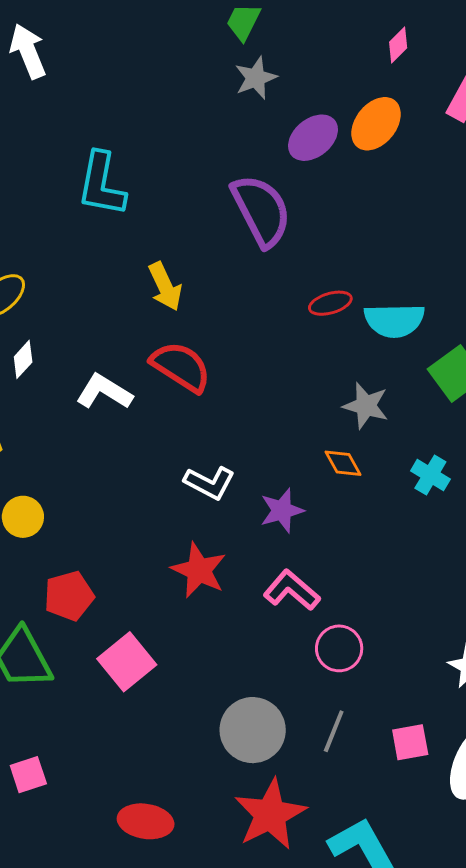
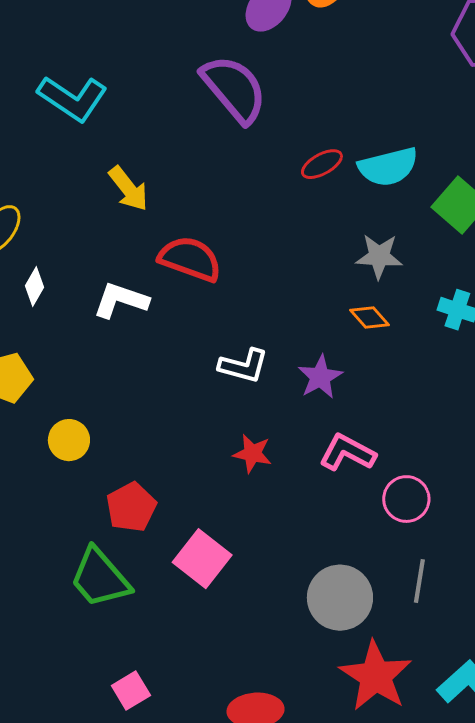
cyan L-shape: (102, 184) -> (73, 98), turned -54
yellow arrow: (165, 286) -> (128, 189), moved
red star: (199, 570) -> (252, 454), size x0.7

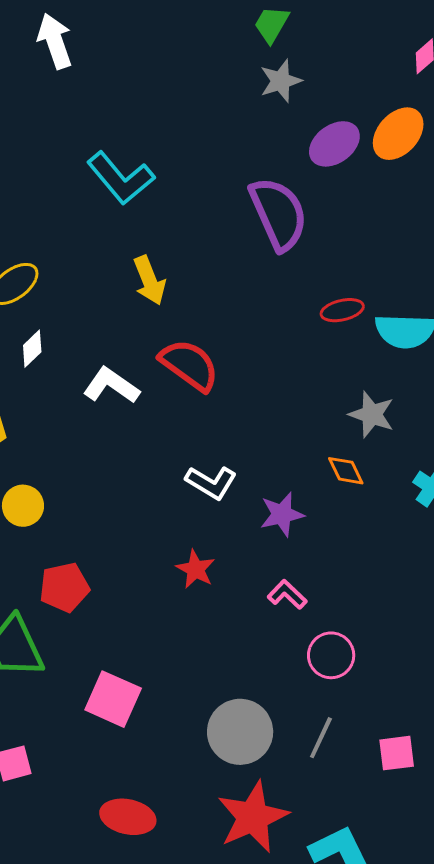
pink L-shape: (347, 453) -> (287, 595), size x0.7
pink square: (202, 559) -> (113, 699), moved, turned -30

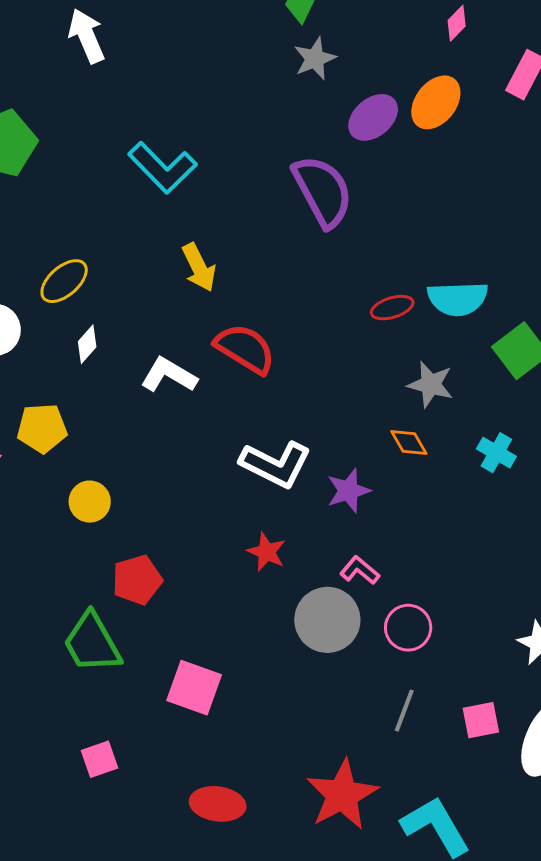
red ellipse: (342, 310) -> (392, 308), moved
white L-shape: (211, 482) -> (276, 464), size x1.4
gray circle: (240, 732) -> (327, 620), moved

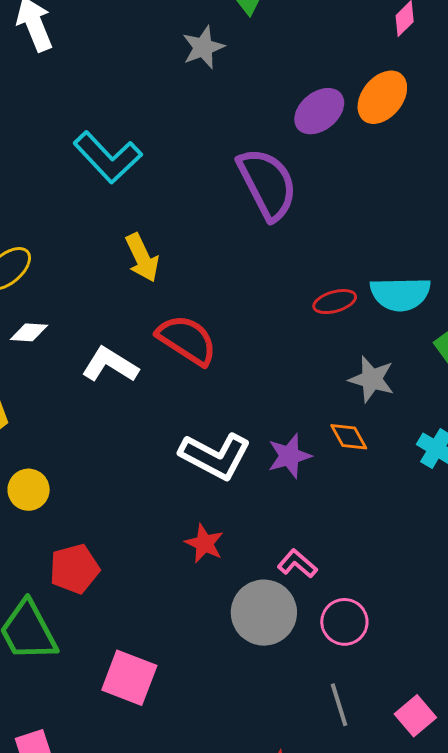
gray star: (315, 59) -> (203, 47), moved
white diamond: (87, 344) -> (29, 332), turned 51
purple star: (348, 491) -> (289, 456), moved
gray line: (404, 711) -> (339, 705), turned -39
pink square: (481, 720) -> (415, 716), turned -30

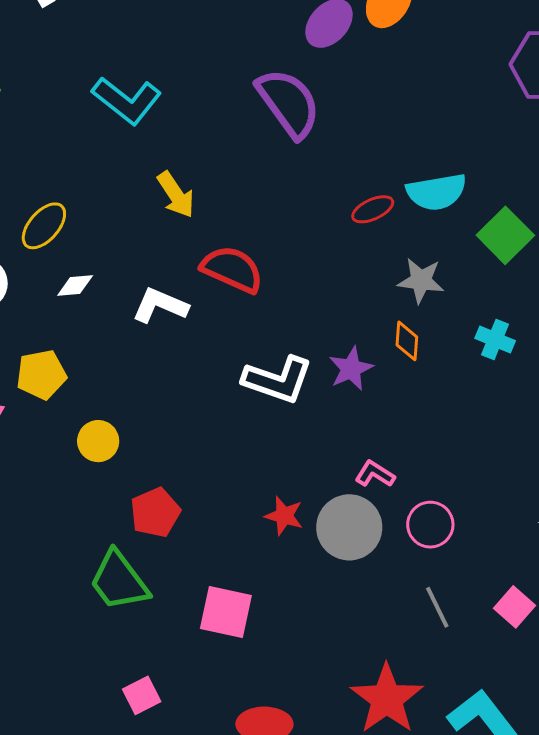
orange diamond: (349, 437) -> (407, 341), turned 42
red star: (204, 543) -> (284, 516), moved

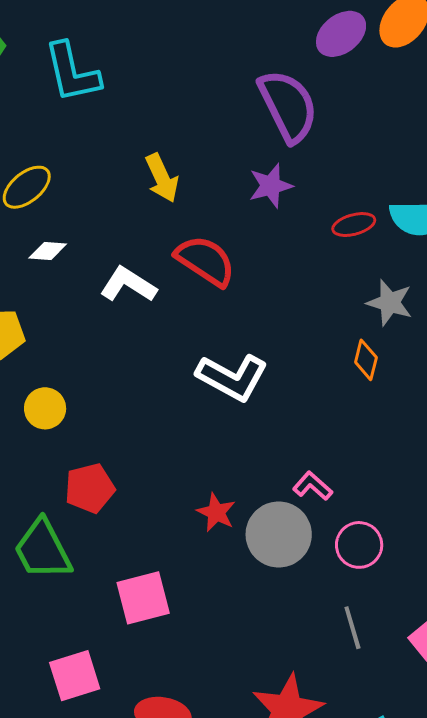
cyan L-shape: (127, 100) -> (72, 72), moved, turned 30
purple star: (351, 369) -> (271, 186), moved
pink square: (226, 612) -> (143, 598), turned -36
pink square: (142, 695) -> (75, 676), moved, size x1.4

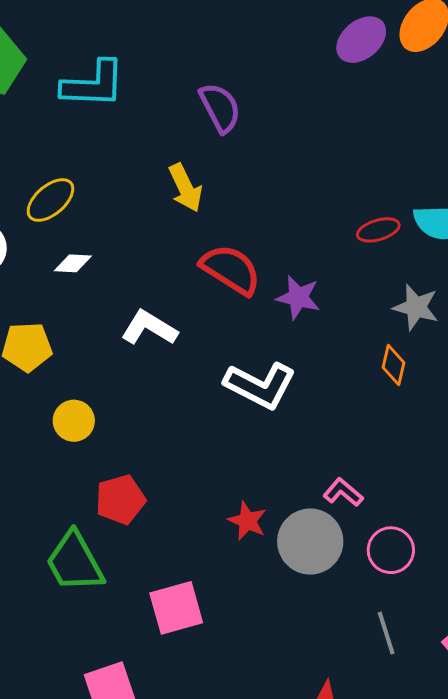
cyan L-shape: (72, 72) -> (93, 84), turned -74
purple semicircle: (288, 106) -> (220, 108), moved, size x0.7
purple star: (271, 186) -> (298, 297), moved, turned 30
white L-shape: (128, 285) -> (149, 328), moved

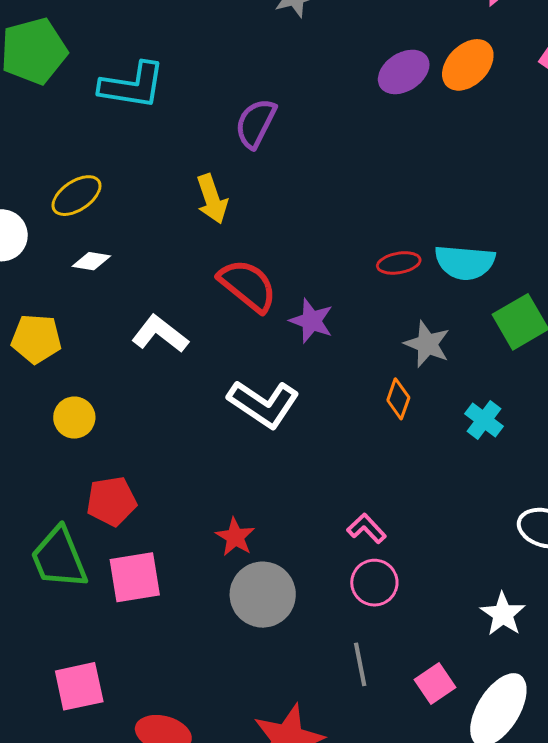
purple semicircle: (220, 108) -> (256, 123), turned -132
pink L-shape: (343, 492) -> (367, 528), moved
gray circle: (310, 542) -> (263, 595), moved
pink square: (176, 608) -> (135, 577), moved

